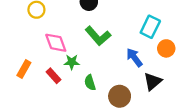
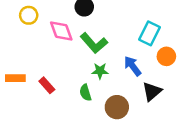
pink diamond: (56, 43) -> (61, 31), moved
green star: (72, 62) -> (100, 71), moved
orange rectangle: (24, 69) -> (15, 78), turned 60

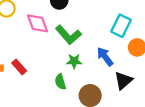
red rectangle: (47, 85) -> (19, 67), moved

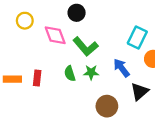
red rectangle: (19, 67) -> (37, 78), turned 48
green semicircle: (60, 82) -> (70, 74), moved

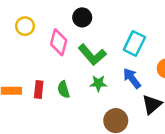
pink diamond: (55, 35) -> (59, 42), turned 35
cyan rectangle: (137, 38) -> (134, 44), moved
green semicircle: (70, 74) -> (64, 90), moved

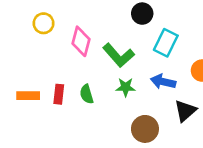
black circle: (82, 17) -> (142, 14), moved
blue arrow: (132, 78) -> (163, 82), turned -40

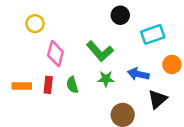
pink diamond: (81, 41) -> (55, 54), moved
cyan rectangle: (166, 43) -> (153, 34), moved, turned 45

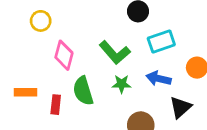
cyan rectangle: (153, 34) -> (161, 42), moved
red rectangle: (48, 85) -> (56, 105), moved
green semicircle: (72, 85) -> (83, 91), size x1.5

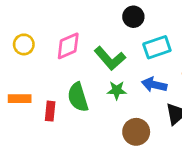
yellow circle: (41, 21) -> (24, 44), moved
pink diamond: (64, 55) -> (68, 46), moved, turned 52

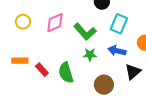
cyan rectangle: (157, 47) -> (119, 24), turned -48
green semicircle: (78, 97) -> (66, 73), moved
red rectangle: (50, 111) -> (42, 70), turned -48

